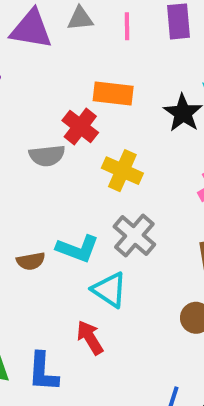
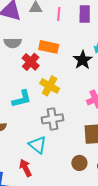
gray semicircle: (47, 156) -> (13, 43), moved
gray cross: (134, 235) -> (53, 119), turned 35
cyan L-shape: (78, 249) -> (22, 99), moved, turned -40

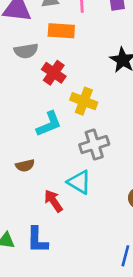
orange rectangle: (49, 47) -> (61, 31), moved
red arrow: (25, 168) -> (53, 201), moved

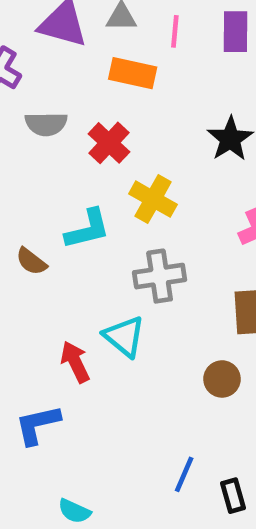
gray semicircle: (26, 51) -> (46, 124), moved
brown semicircle: (25, 166) -> (31, 261), moved, turned 42
blue L-shape: (37, 240) -> (38, 425), turned 68

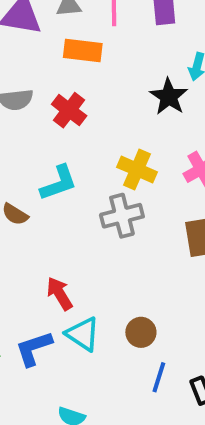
yellow cross: (153, 199) -> (137, 170), moved
cyan triangle: (124, 337) -> (83, 334), moved
brown circle: (222, 379) -> (141, 332), moved

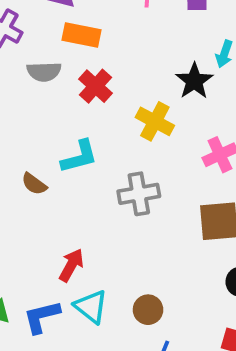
orange rectangle: (83, 50) -> (81, 35), moved
yellow cross: (137, 170) -> (155, 121), moved
red arrow: (60, 294) -> (71, 265), turned 56

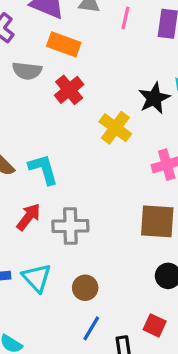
cyan L-shape: (79, 157) -> (43, 169), moved, turned -100
gray cross: (139, 194) -> (70, 226), moved
red arrow: (71, 265) -> (28, 217), moved

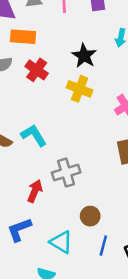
black star: (154, 98) -> (84, 56), moved
red arrow: (28, 217) -> (35, 191), moved
cyan triangle: (37, 278) -> (61, 242), moved

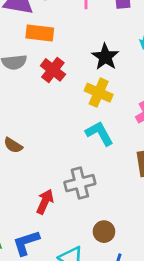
cyan L-shape: (34, 135) -> (99, 133), moved

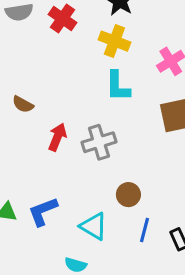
cyan L-shape: (99, 133) -> (118, 86), turned -148
red arrow: (45, 202) -> (57, 137), moved

